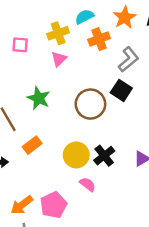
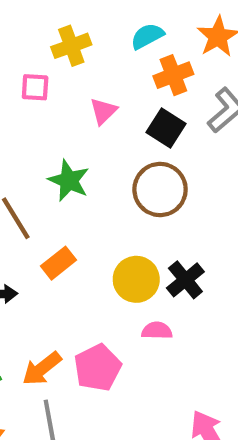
yellow cross: (58, 33) -> (71, 46), moved
black square: (121, 90) -> (166, 128), moved
pink semicircle: (88, 184) -> (157, 331), turned -35

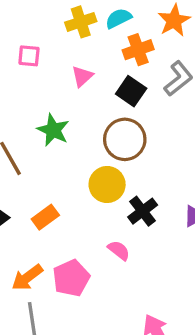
yellow cross: (71, 46) -> (81, 22), moved
orange rectangle: (59, 263) -> (45, 217), moved
yellow circle: (136, 279) -> (107, 184), moved
pink semicircle: (157, 331) -> (119, 250), turned 35

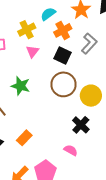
yellow cross: (81, 22) -> (27, 30), moved
yellow circle: (107, 184) -> (91, 96), moved

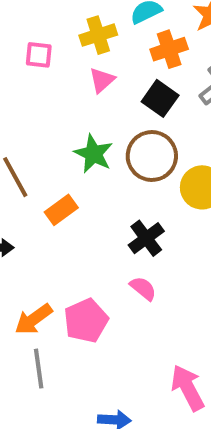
green star: (21, 86) -> (93, 154), moved
black cross: (81, 125) -> (146, 238), moved
orange rectangle: (24, 138) -> (61, 210), moved

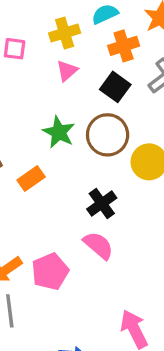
pink semicircle: (143, 288) -> (98, 245), size x1.4

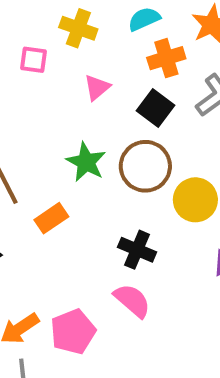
yellow cross: (65, 33) -> (78, 28), moved, turned 36
black cross: (102, 203) -> (137, 250), turned -32

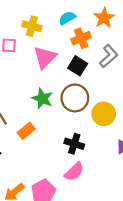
pink triangle: (97, 87) -> (45, 57), size x1.6
pink semicircle: (132, 301) -> (74, 172), turned 100

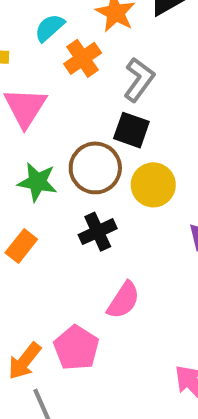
black square: (78, 66) -> (131, 130), moved
black cross: (74, 144) -> (98, 232), moved, turned -30

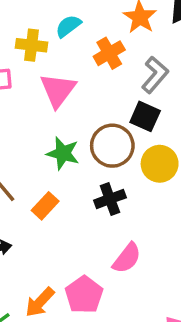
cyan semicircle: (50, 28) -> (68, 26), moved

